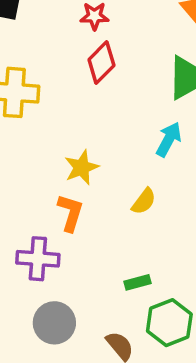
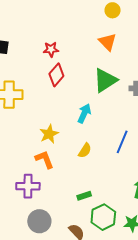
cyan arrow: (169, 139) -> (84, 113), moved
orange L-shape: (70, 213) -> (44, 159), turned -35

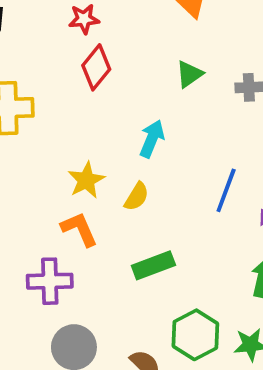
green triangle: (105, 80) -> (189, 74), size x0.6
yellow semicircle: (85, 151) -> (137, 197), moved
green rectangle: (84, 196) -> (153, 265), moved, size x1.5

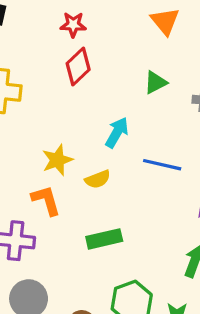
blue line: (226, 190) -> (162, 165), moved, turned 75
yellow semicircle: (137, 197) -> (98, 179), turned 30

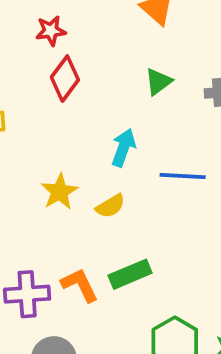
orange L-shape: (46, 200) -> (80, 285), moved

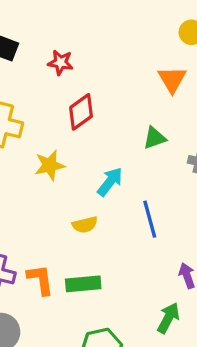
red star: (51, 31) -> (61, 63), moved
blue line: (183, 176) -> (150, 219), turned 54
yellow star: (60, 192) -> (50, 165), moved

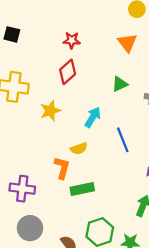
red star: (61, 63) -> (72, 40), moved
orange L-shape: (40, 280) -> (62, 168), moved, turned 30

